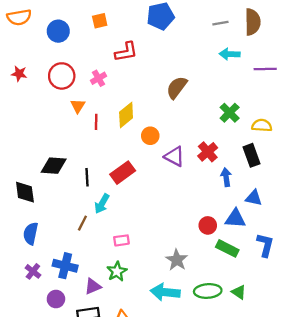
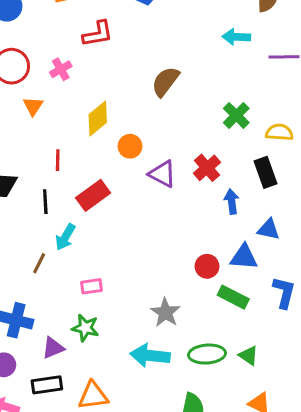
red line: (96, 122) -> (58, 160), moved
green star: (117, 271) -> (85, 328), turned -30

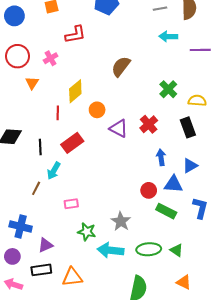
red line: (58, 160) -> (58, 113), moved
blue arrow: (232, 202) -> (161, 157), moved
blue triangle: (269, 229) -> (190, 166), turned -42
green star: (85, 328) -> (87, 232), moved

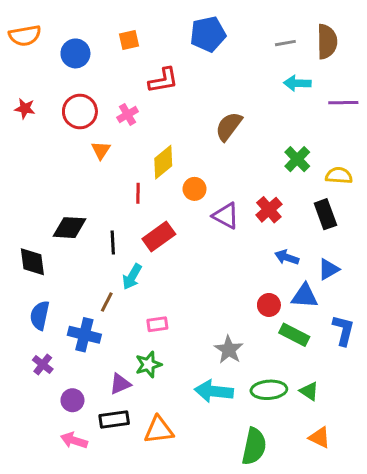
blue arrow: (161, 157) -> (287, 257), turned -63
blue cross: (21, 227) -> (84, 335), moved
green star: (87, 232) -> (148, 365), moved, turned -30

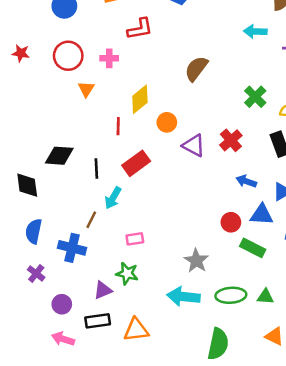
pink cross: (128, 114) -> (109, 58), turned 30
green star: (148, 365) -> (127, 274), turned 30
green triangle: (309, 391) -> (265, 297), turned -30

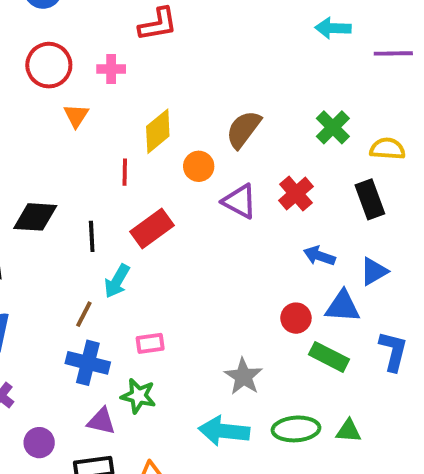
brown semicircle: (196, 69) -> (243, 129), moved
blue cross: (72, 248) -> (88, 363), moved
purple triangle: (103, 290) -> (101, 421), turned 36

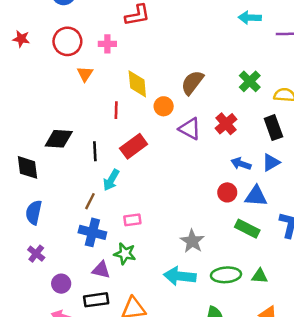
yellow diamond: (158, 131) -> (137, 84), turned -56
blue triangle: (374, 271) -> (271, 162), moved
red circle: (296, 318) -> (227, 192), moved

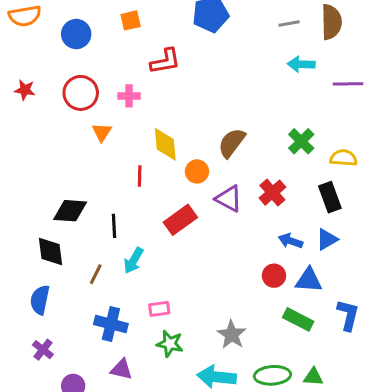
red rectangle: (134, 146) -> (180, 220), moved
black diamond: (27, 167) -> (50, 251), moved
brown line: (90, 201) -> (96, 274), moved
green star: (125, 254) -> (170, 344), moved

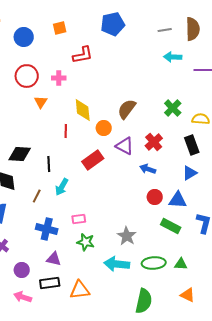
blue arrow: (291, 241) -> (148, 169), moved

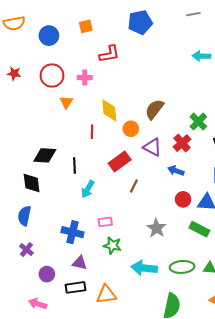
gray line: (165, 30) -> (193, 14), moved
green cross: (173, 108) -> (198, 122), moved
brown line: (37, 196) -> (134, 186), moved
gray star: (127, 236) -> (156, 228), moved
pink arrow: (23, 297) -> (38, 304), moved

